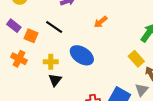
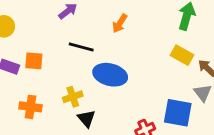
black line: (54, 27) -> (81, 47), moved
orange square: (31, 36) -> (34, 61), moved

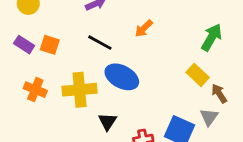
yellow cross: (73, 97) -> (80, 90), size x1.6
black triangle: (86, 119) -> (107, 122), moved

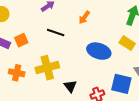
orange square: (50, 45) -> (21, 40), turned -32
blue ellipse: (122, 77) -> (99, 51), moved

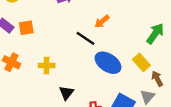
black line: (56, 32) -> (85, 38), moved
yellow cross: (47, 68) -> (47, 66), size x0.6

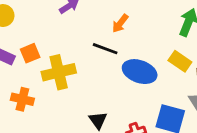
yellow cross: (47, 66) -> (59, 72), moved, size x1.6

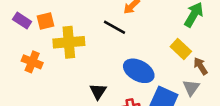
blue ellipse: (140, 72) -> (139, 71), moved

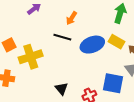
blue ellipse: (139, 71) -> (92, 45), moved, turned -35

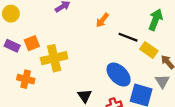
black line: (62, 37) -> (128, 37), moved
blue ellipse: (92, 45) -> (119, 75), moved, turned 60

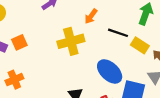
yellow cross: (54, 58) -> (71, 41), moved
orange cross: (26, 79) -> (14, 80), turned -35

